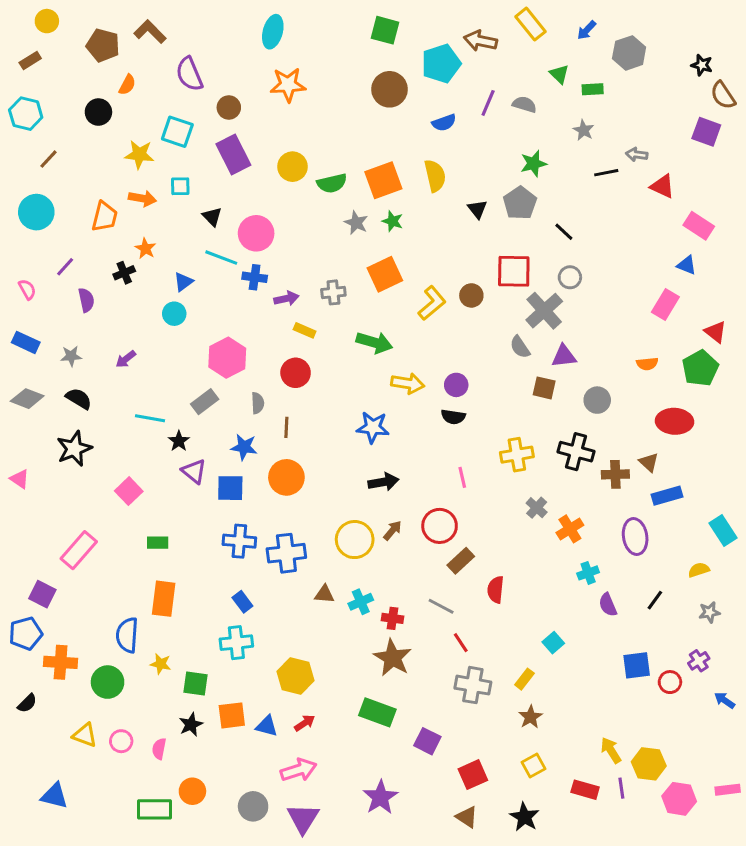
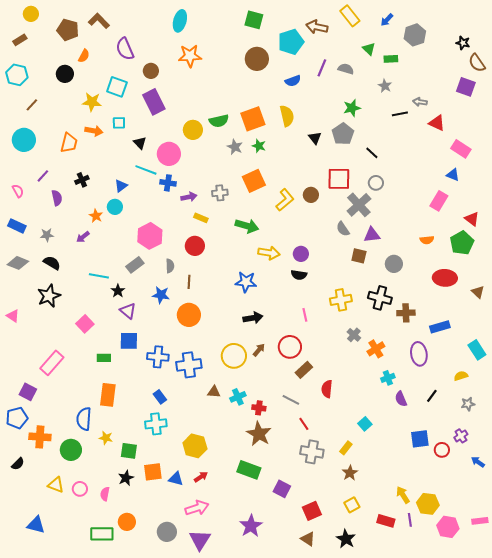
yellow circle: (292, 167) -> (193, 130), moved
orange star: (145, 248) -> (96, 216), moved
brown triangle: (649, 462) -> (478, 292), moved
blue square: (230, 488) -> (129, 341), moved

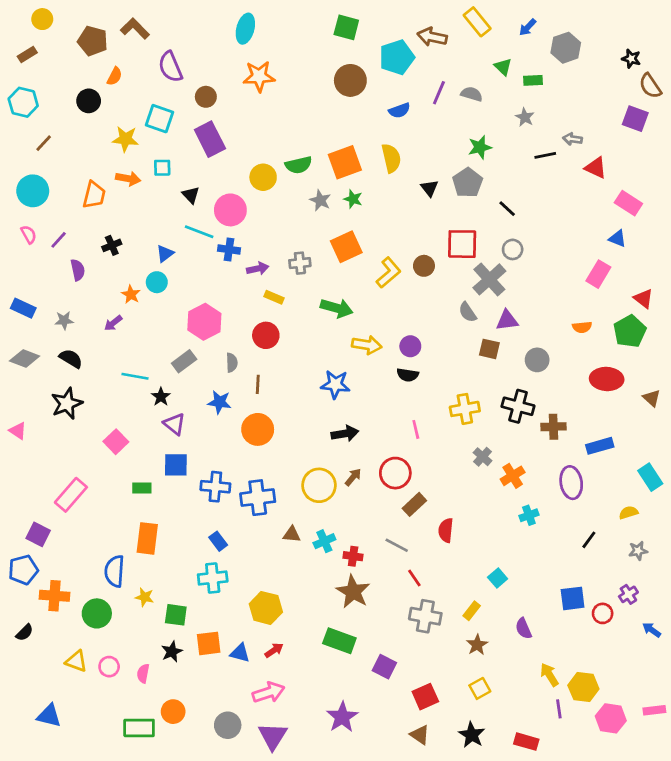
pink semicircle: (18, 191) -> (29, 234), moved
purple semicircle: (401, 399) -> (523, 628), moved
red rectangle: (386, 521) -> (526, 742), moved

